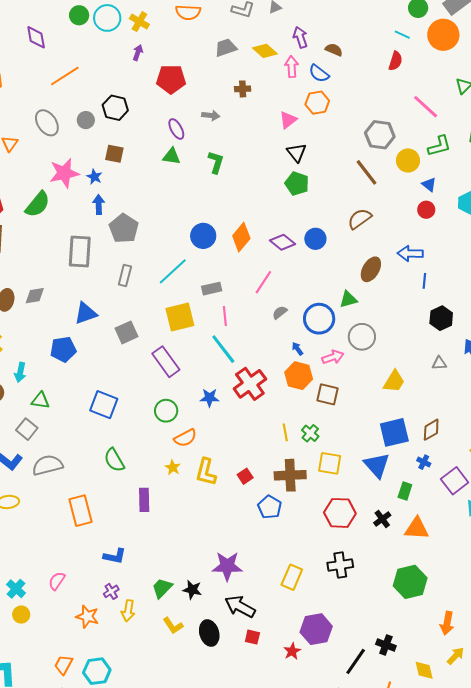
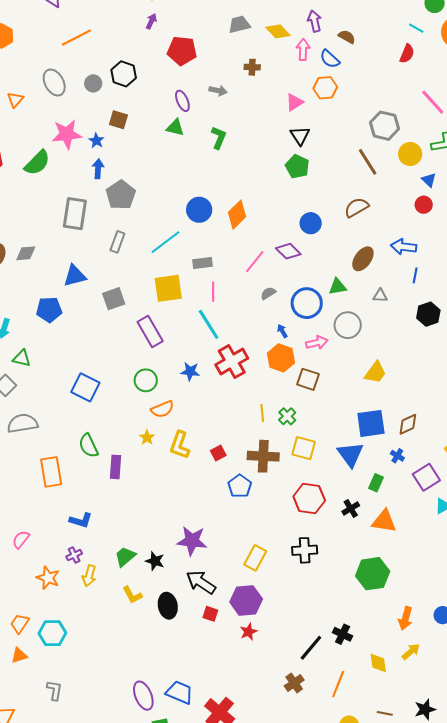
purple diamond: (283, 242) -> (288, 251), moved
gray triangle: (439, 363) -> (380, 296), moved
blue square: (104, 405) -> (85, 387), moved
green semicircle: (114, 460) -> (88, 446), moved
purple hexagon: (316, 629) -> (246, 601), moved

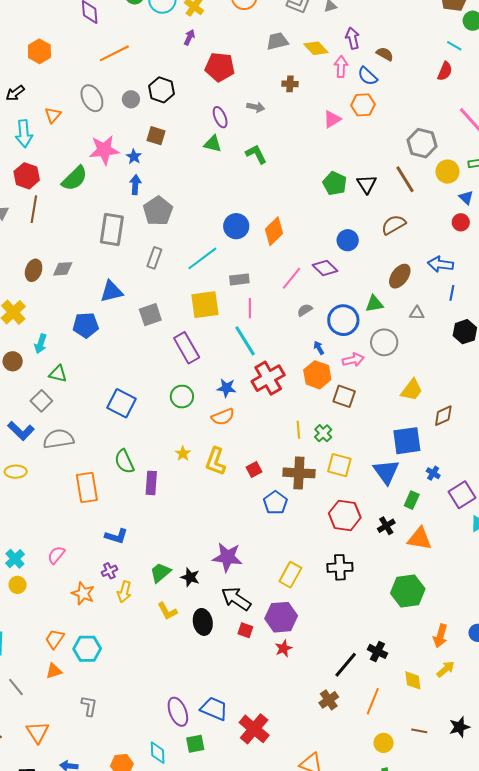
black triangle: (300, 136) -> (367, 184), moved
green L-shape: (219, 138) -> (256, 154), turned -50
orange semicircle: (162, 409) -> (223, 417), moved
brown diamond: (408, 424) -> (443, 416), moved

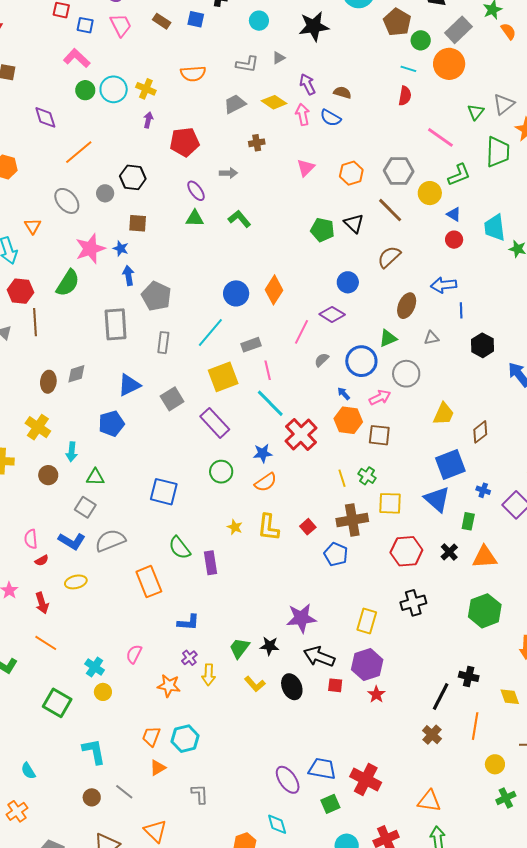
orange hexagon: (363, 105) -> (351, 173), moved
green square: (195, 744) -> (330, 804), moved

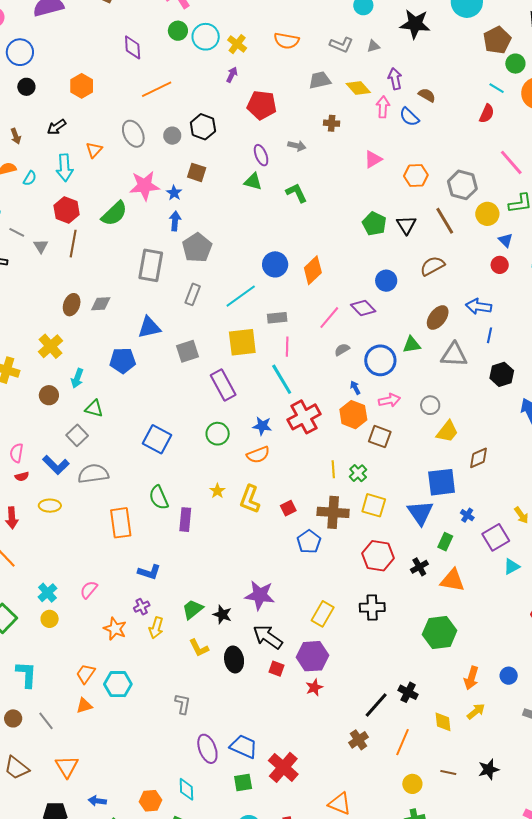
gray triangle: (431, 338) -> (454, 355), size x1.8
gray circle: (406, 374) -> (430, 405), moved, size x0.7
gray L-shape: (200, 794) -> (183, 704), moved

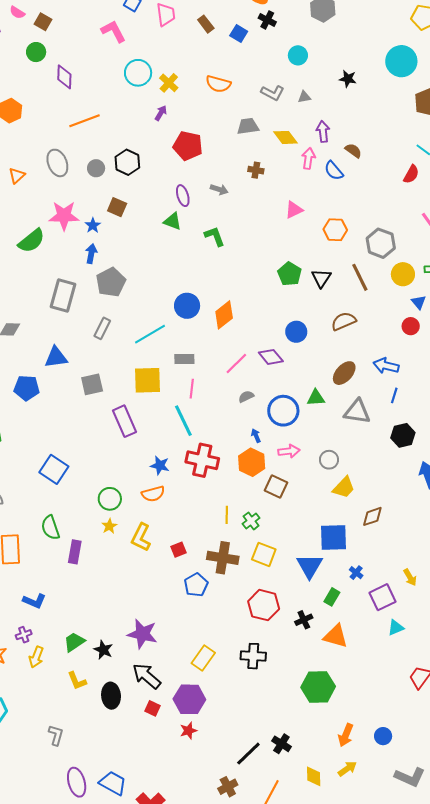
black star: (415, 24) -> (348, 79), size x0.6
green circle: (178, 31) -> (36, 52), moved
red cross: (304, 417) -> (202, 460), turned 36
green circle: (218, 434) -> (110, 499), moved

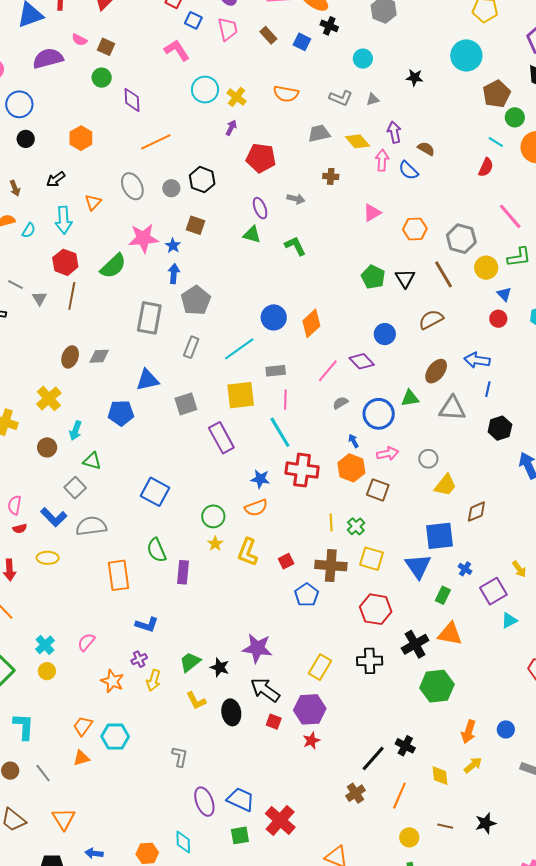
black cross: (304, 620) -> (415, 644), moved, size x1.5

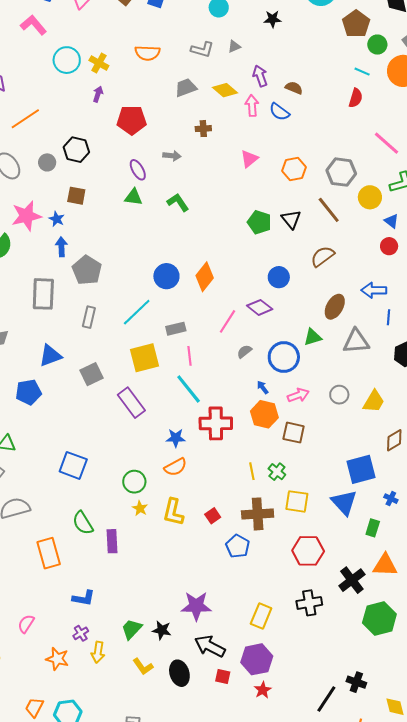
yellow trapezoid: (445, 485) -> (374, 401), moved

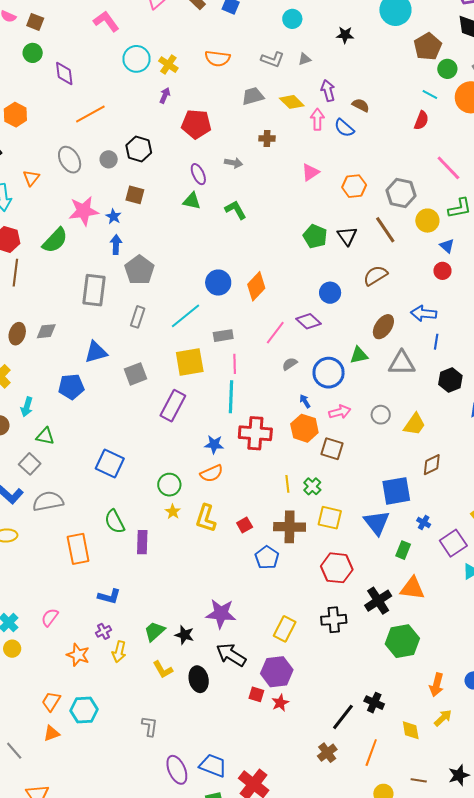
cyan line: (189, 389) -> (231, 397), turned 36
purple rectangle: (131, 403) -> (173, 406), turned 60
red square: (223, 676) -> (256, 694), moved

